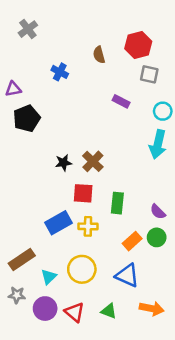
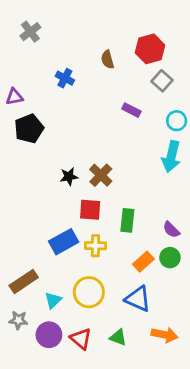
gray square: (149, 74) -> (162, 81), turned 30

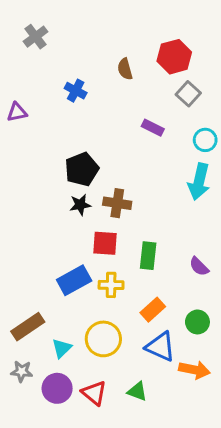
black pentagon: (29, 129) -> (82, 169), moved
brown cross: (101, 175) -> (117, 203), turned -35
green circle: (170, 258) -> (197, 322), moved
orange rectangle: (143, 262) -> (153, 310), moved
orange arrow: (165, 335) -> (194, 370), moved

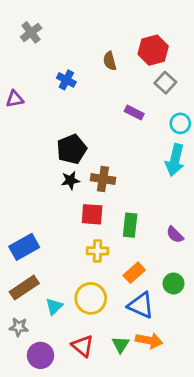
blue rectangle: (74, 280) -> (24, 247), moved
orange arrow: (194, 370) -> (149, 340), moved
purple circle: (57, 388) -> (41, 355), moved
green triangle: (137, 391) -> (121, 345), turned 42

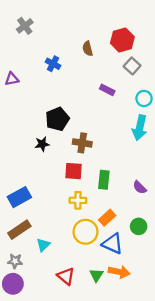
black star: (70, 180) -> (42, 144), moved
yellow circle: (91, 298) -> (85, 232), moved
purple circle: (41, 355) -> (13, 284), moved

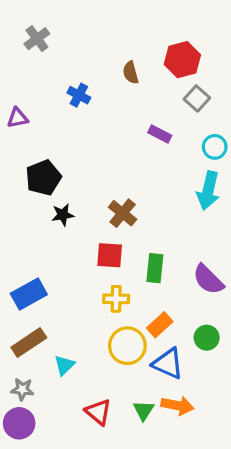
black pentagon: (57, 119) -> (43, 178), moved
brown cross: (82, 143) -> (123, 213), turned 30
purple semicircle: (140, 187) -> (208, 279), size x1.5

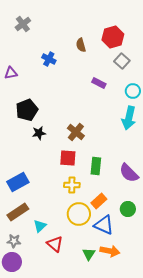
red triangle: (98, 412) -> (55, 244), moved

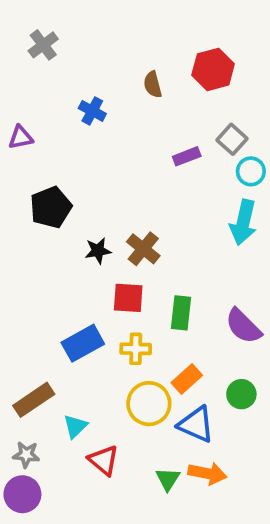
gray square: (122, 61) -> (232, 139), moved
purple rectangle: (99, 83) -> (187, 156), turned -48
black star: (39, 133) -> (98, 251), moved
blue rectangle: (18, 182) -> (83, 343), moved

